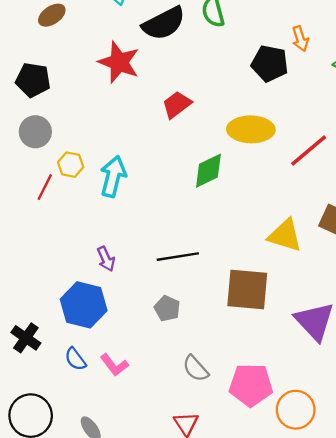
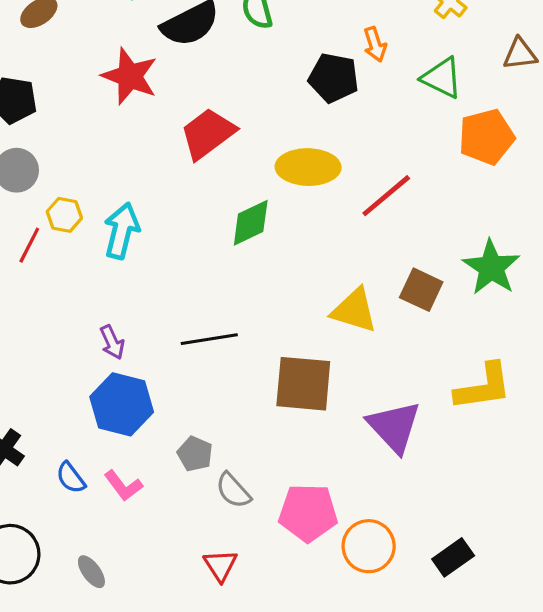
red trapezoid: (177, 105) -> (208, 134), size x1.4
blue hexagon: (84, 305) -> (122, 404), moved
gray pentagon: (167, 308) -> (195, 454), moved

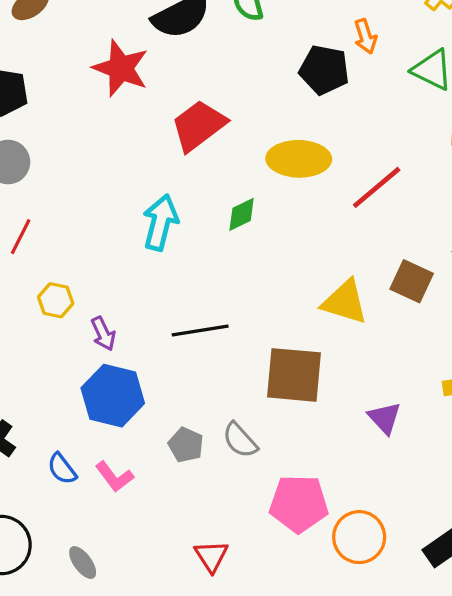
yellow hexagon: (64, 215) -> (56, 300), moved
green diamond: (251, 223) -> (242, 214), size x0.7
cyan arrow: (122, 231) -> (160, 222), moved
purple triangle: (394, 427) -> (385, 418), size x0.6
gray semicircle: (233, 490) -> (240, 440), moved

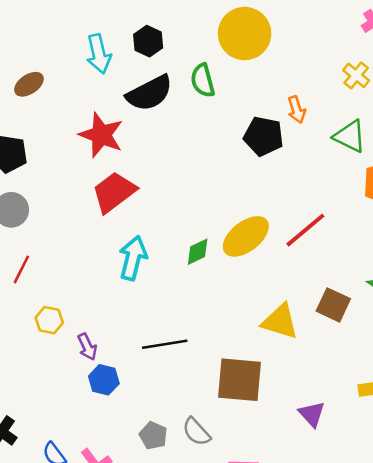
red trapezoid: (199, 125) -> (114, 192), moved
yellow ellipse: (299, 159) -> (246, 236), moved, turned -39
blue hexagon: (113, 396) -> (104, 380), moved, size x0.6

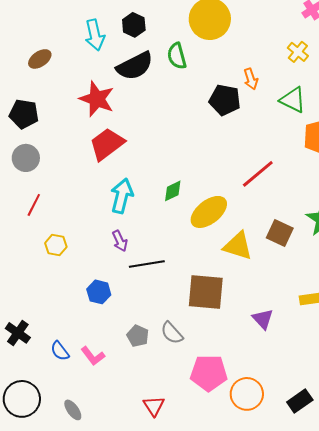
yellow ellipse: (246, 236) -> (209, 212), moved
purple arrow: (87, 347) -> (120, 241), moved

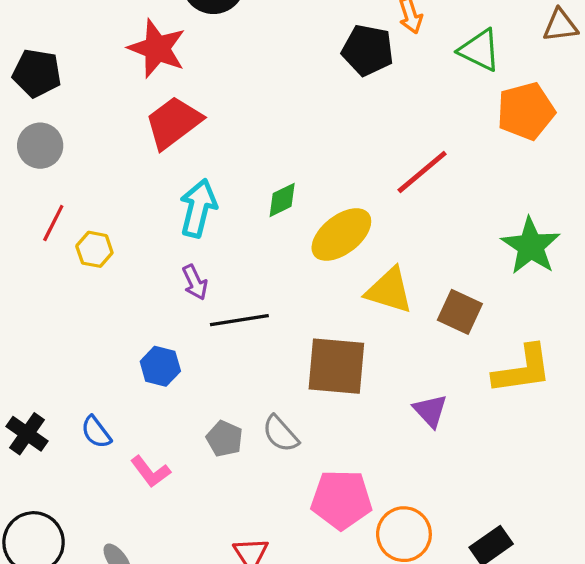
brown square: (280, 233) -> (460, 312), moved
yellow hexagon: (56, 245) -> (94, 249), moved
blue semicircle: (60, 351) -> (96, 432), moved

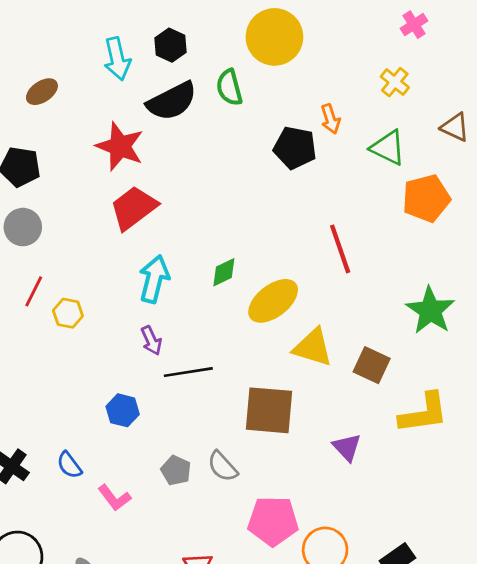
brown triangle: (560, 25) -> (455, 127), turned 32
red line: (422, 172) -> (340, 249), turned -69

